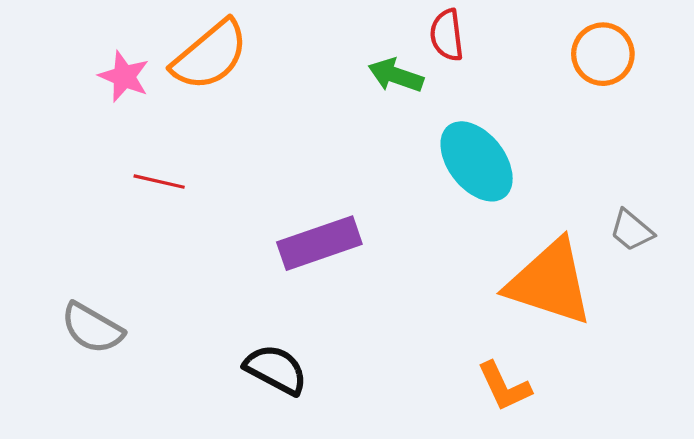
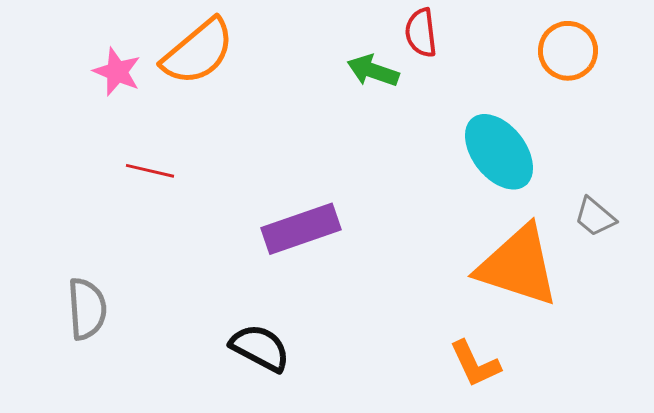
cyan ellipse: (477, 161) -> (499, 152), moved
gray semicircle: (92, 328) -> (87, 309), turned -124

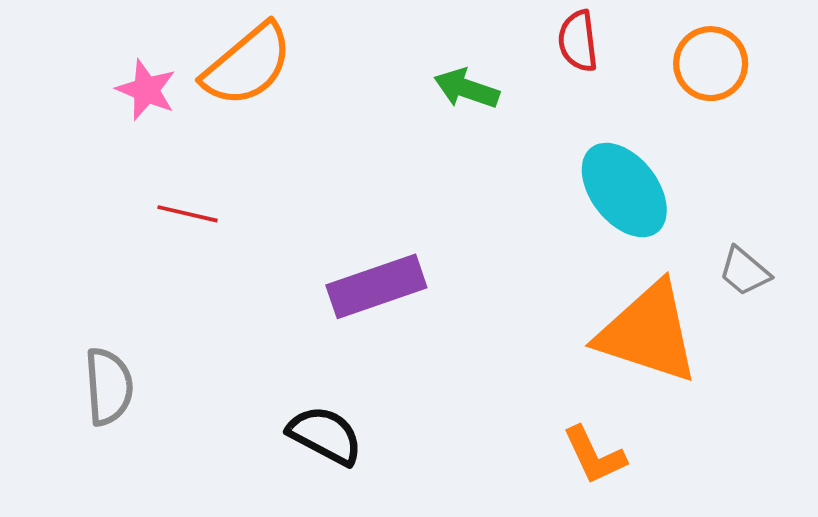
red semicircle: (421, 33) -> (578, 41), moved

